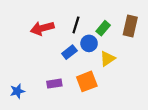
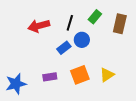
green rectangle: (103, 28) -> (95, 17), moved
yellow triangle: (107, 59) -> (107, 75), moved
blue star: (17, 91) -> (16, 84), size x1.5

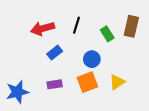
green rectangle: (95, 17) -> (107, 34), moved, turned -72
blue circle: (82, 40) -> (92, 59), moved
blue rectangle: (64, 48) -> (55, 53), moved

